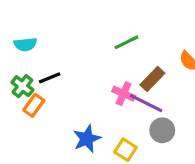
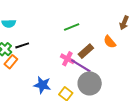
gray circle: (162, 130) -> (90, 83), size x1.5
blue star: (87, 139) -> (42, 85), turned 30

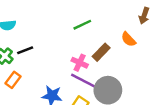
orange rectangle: (11, 62) -> (13, 80), moved
purple line: (81, 66) -> (83, 80), moved

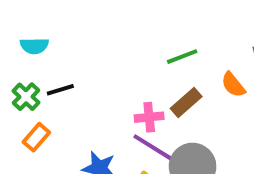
green line: (82, 25) -> (182, 57), moved
pink cross: (80, 63) -> (149, 117), turned -35

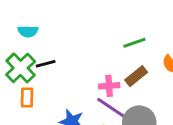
green cross: (26, 97) -> (21, 68), size x1.5
orange rectangle: (36, 137) -> (27, 98), turned -42

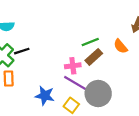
green line: (134, 43) -> (90, 42), moved

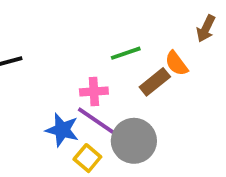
brown rectangle: (94, 57) -> (155, 82), moved
blue star: (45, 96) -> (62, 130), moved

